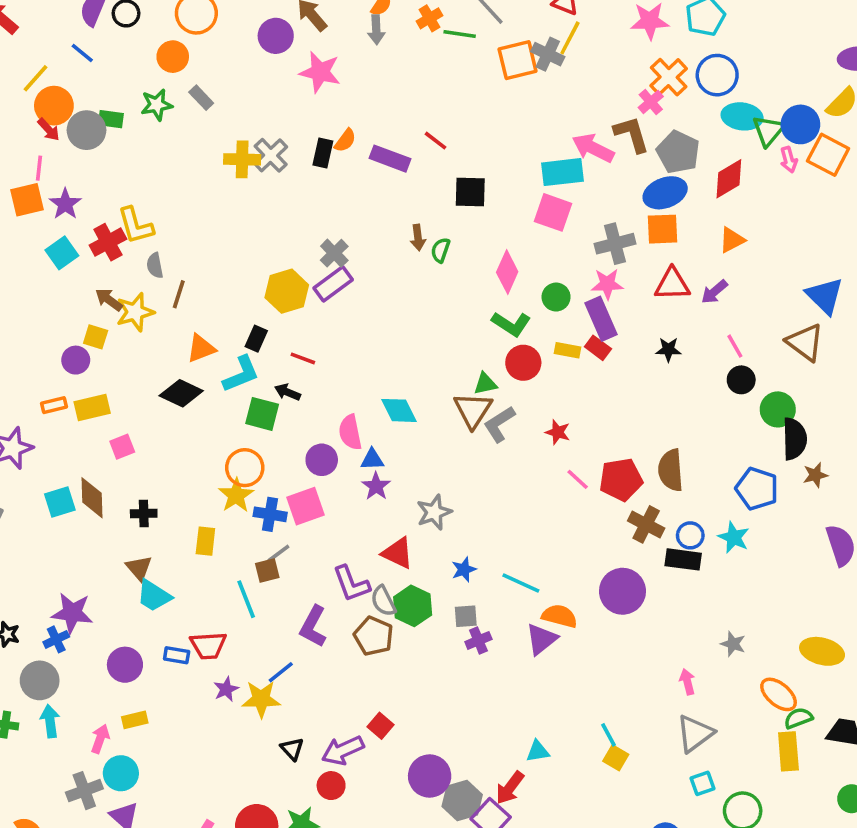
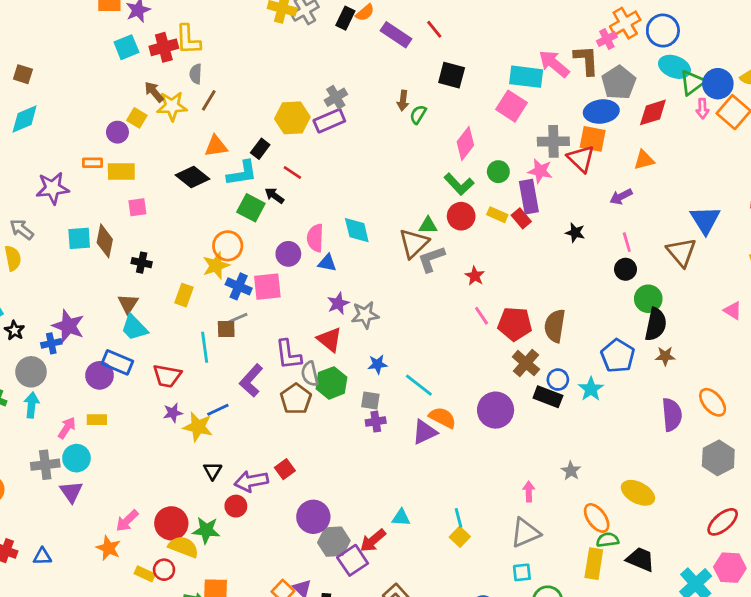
red triangle: (672, 284) -> (581, 159), moved, turned 32
purple star: (376, 486) -> (338, 303), moved
blue rectangle: (177, 655) -> (117, 362), moved, size x1.5

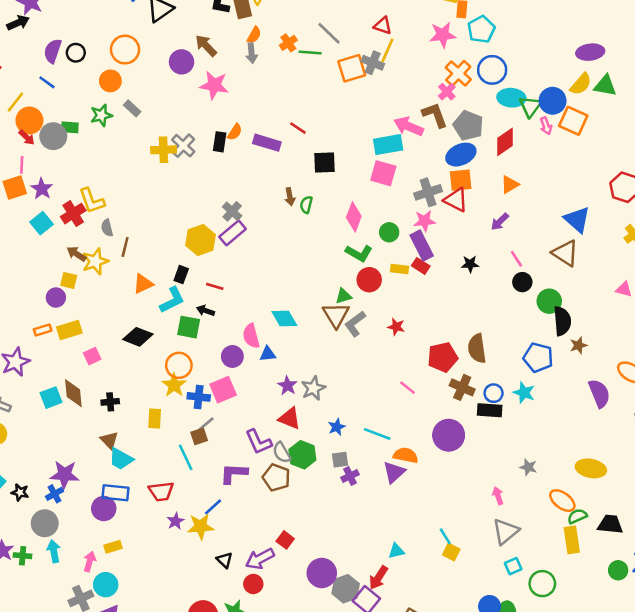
black diamond: (192, 177) -> (138, 337), moved
pink line: (482, 316) -> (407, 388), moved
purple L-shape: (251, 380) -> (234, 473), turned 68

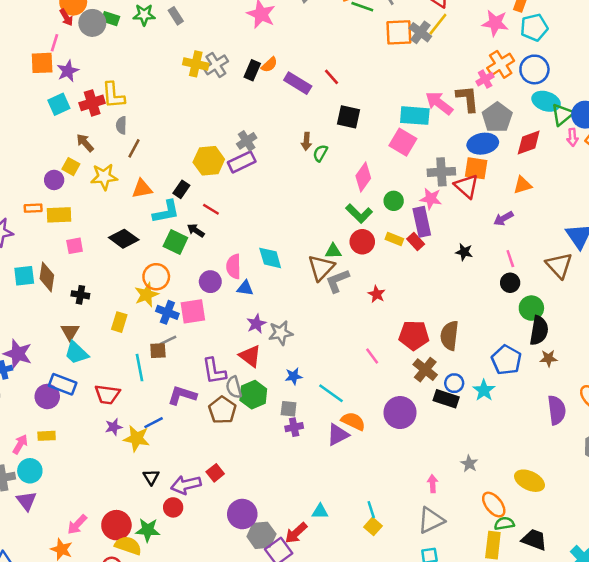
yellow star: (95, 261) -> (104, 177), moved

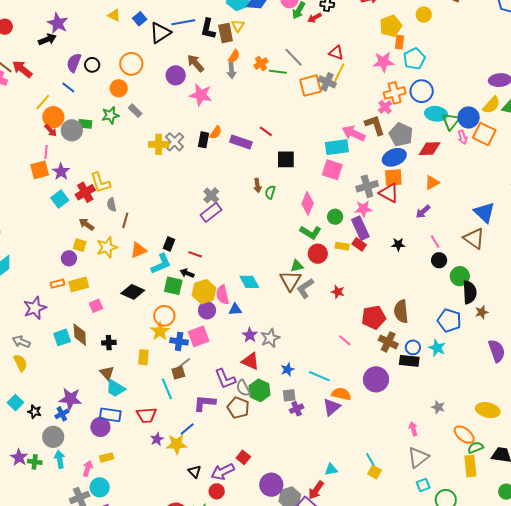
orange cross: (501, 64) -> (395, 93), turned 30
red diamond: (529, 143) -> (430, 149), turned 30
yellow hexagon: (209, 161) -> (204, 292), moved

